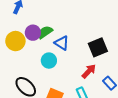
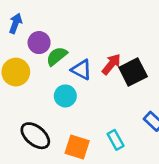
purple circle: (33, 33) -> (39, 43), moved
red arrow: (89, 71) -> (111, 64), moved

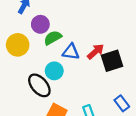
blue triangle: (82, 70) -> (71, 52), turned -30
black ellipse: (35, 136) -> (39, 85), moved

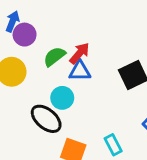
purple circle: (40, 24) -> (25, 35), moved
red arrow: (96, 52) -> (80, 53), moved

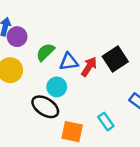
red arrow: (80, 53) -> (89, 67), moved

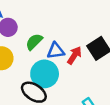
cyan circle: (57, 87) -> (45, 74), size x1.5

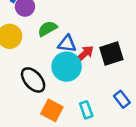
cyan circle: (45, 74) -> (67, 67), moved

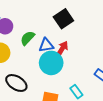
black square: (111, 53) -> (63, 19), moved
black ellipse: (33, 80) -> (16, 83), moved

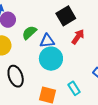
red arrow: (62, 49) -> (78, 37), moved
black ellipse: (16, 83) -> (16, 76), turned 35

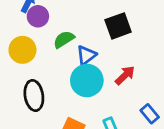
red arrow: (78, 37) -> (125, 75), moved
blue triangle: (47, 41) -> (86, 55), turned -42

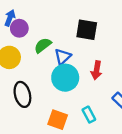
black square: (118, 26) -> (87, 30), turned 35
red arrow: (125, 75) -> (96, 70), turned 150

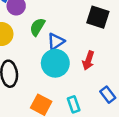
black square: (87, 30) -> (98, 17), moved
green semicircle: (43, 45) -> (37, 27), turned -30

